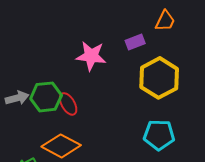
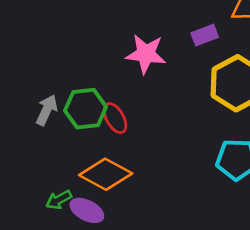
gray arrow: (17, 98) -> (47, 110), turned -50

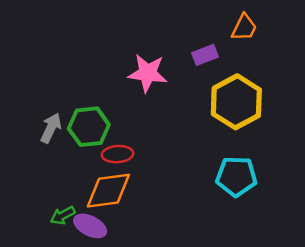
red ellipse: (115, 118) -> (118, 154), moved, turned -64
orange diamond: (106, 174) -> (108, 191), turned -36

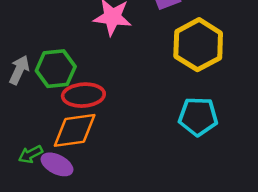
red ellipse: (118, 154) -> (83, 95), size x1.4

